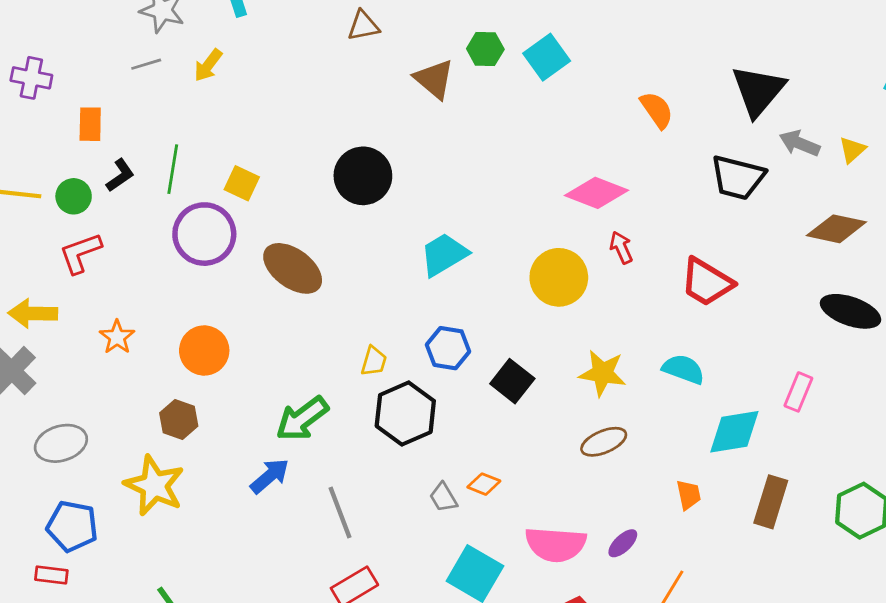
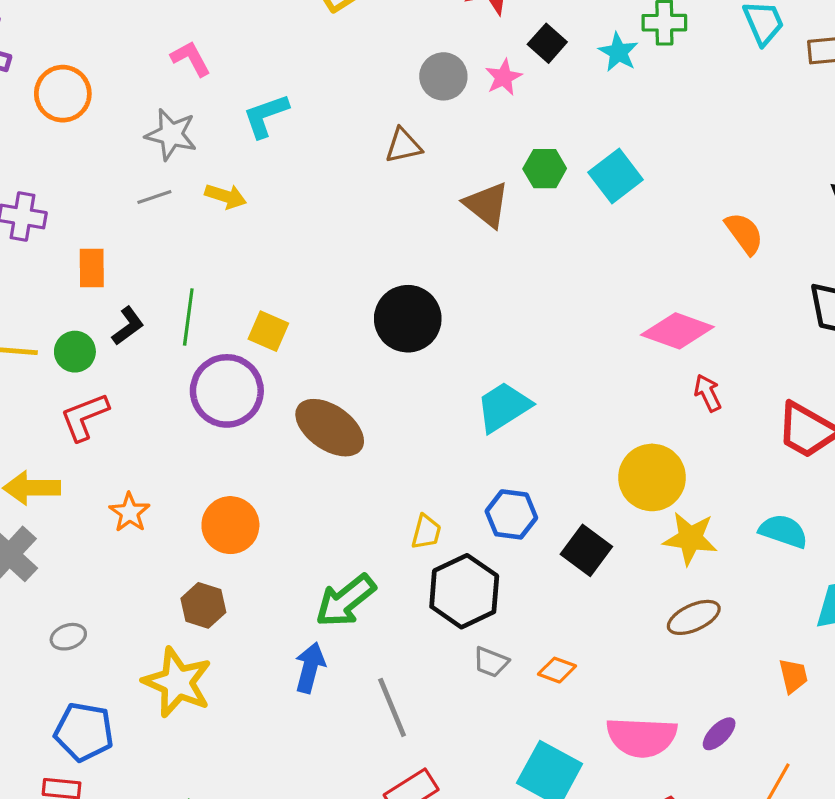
yellow arrow: (208, 65) -> (226, 196), turned -108
yellow circle: (559, 277) -> (652, 477), moved
gray ellipse: (61, 443) -> (68, 637), size x0.6
blue arrow: (270, 476) -> (310, 668), turned -33
gray trapezoid: (443, 497) -> (491, 662), moved, turned -36

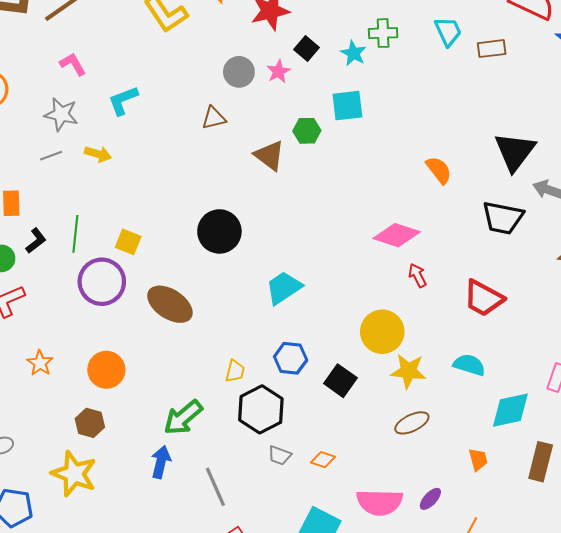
cyan square: (616, 176) -> (347, 106), moved, turned 32

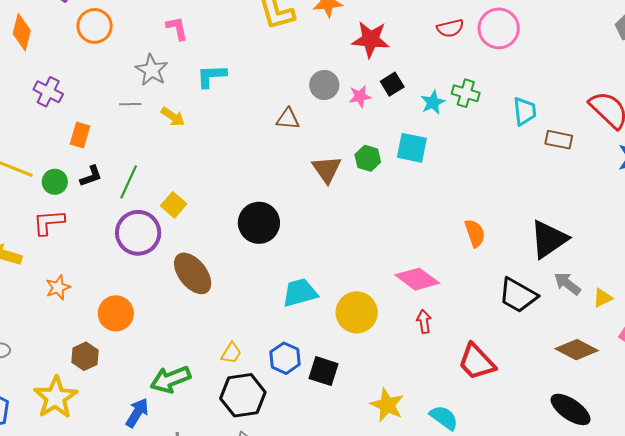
yellow circle: (382, 332) -> (357, 312), moved
black square: (340, 381) -> (323, 371), moved, turned -36

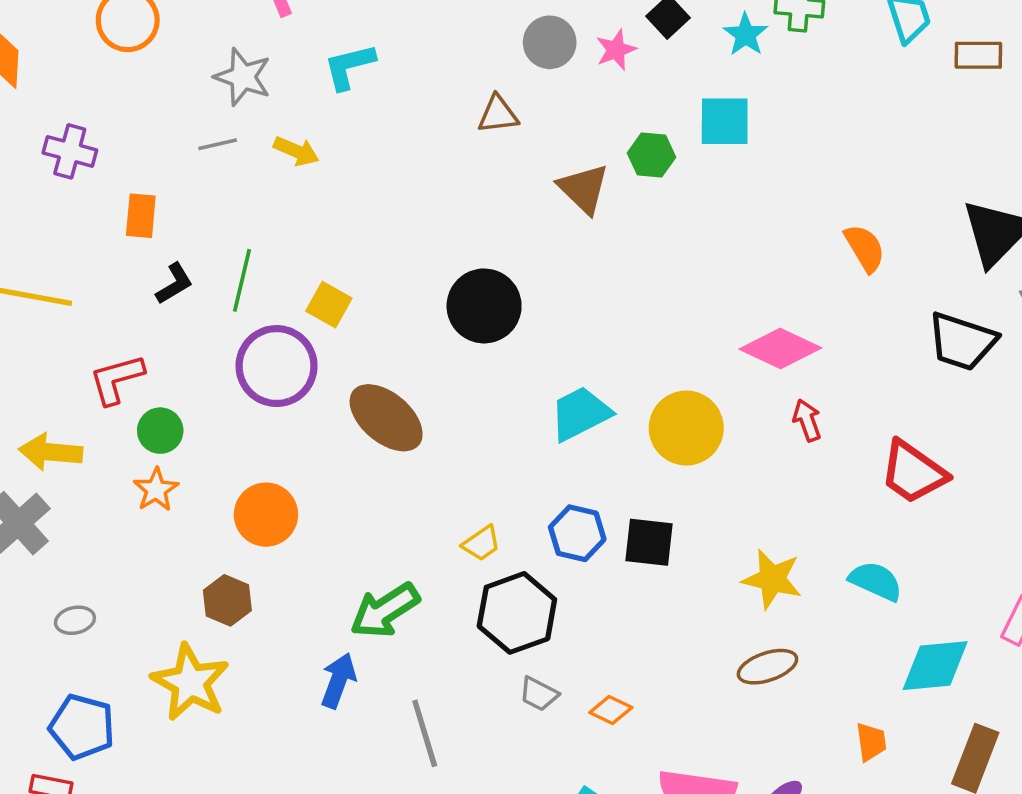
green circle: (55, 182) -> (160, 431), moved
yellow trapezoid: (231, 353) -> (481, 543), turned 35

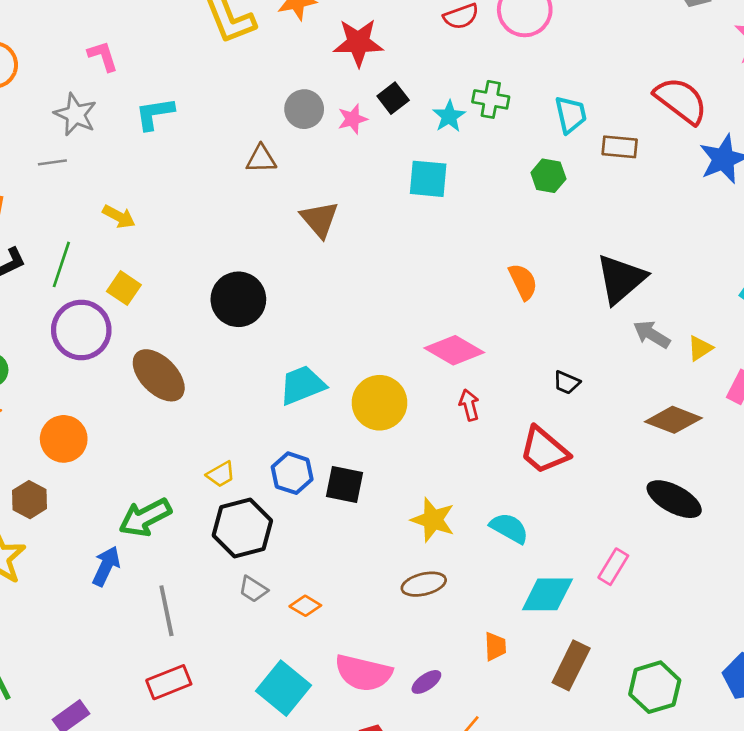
yellow arrow: (296, 151) -> (119, 217), moved
green hexagon: (651, 155) -> (548, 176), moved
black trapezoid: (962, 341) -> (567, 382), moved, size x0.5

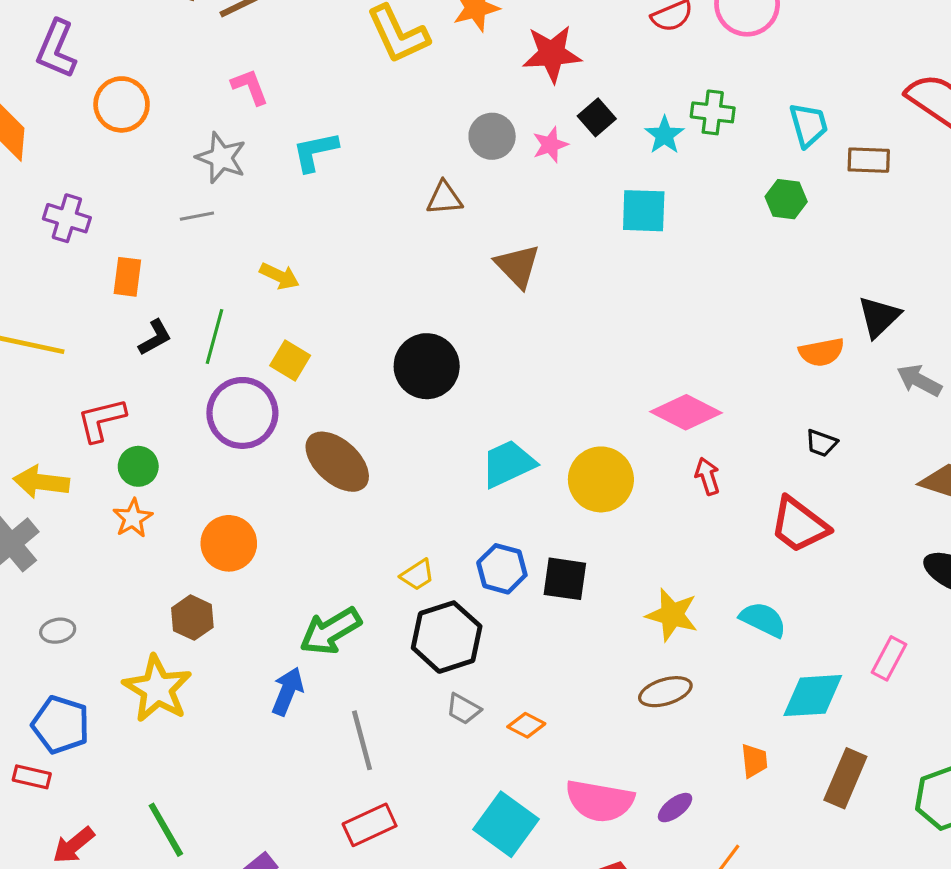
black triangle: (621, 279) -> (879, 317), size x0.7
orange semicircle: (523, 282) -> (822, 352), moved, turned 108

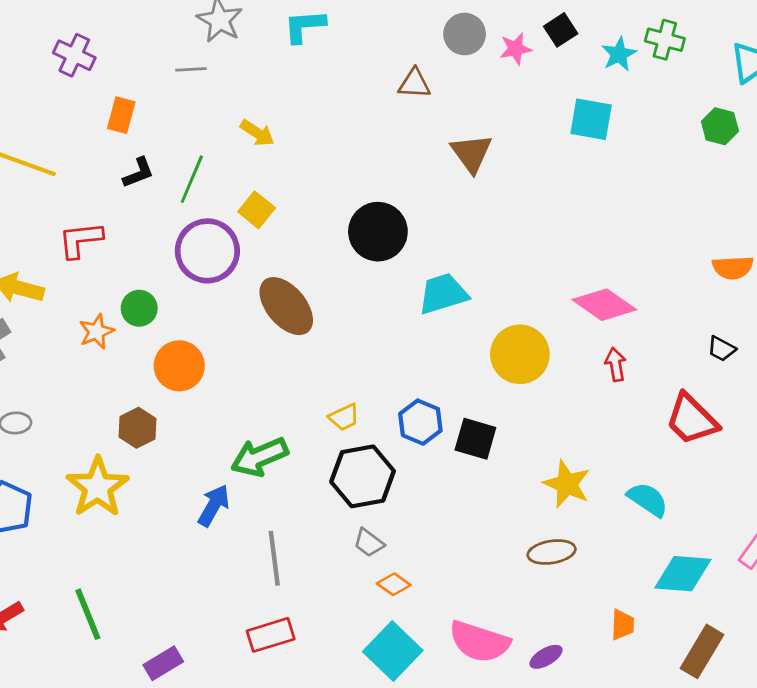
cyan trapezoid: (508, 464) -> (443, 294), moved
green circle: (138, 466) -> (139, 308), moved
orange diamond: (526, 725) -> (394, 584), moved

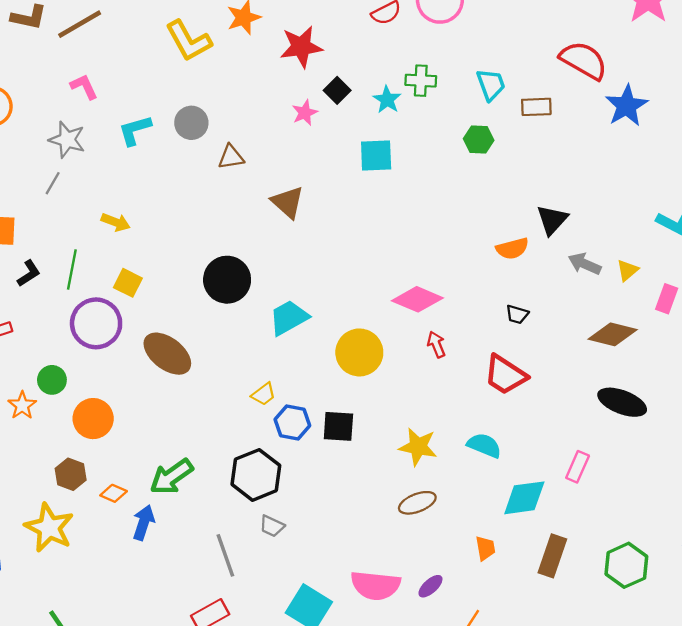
gray circle: (465, 34) -> (191, 123), moved
gray line: (191, 69) -> (53, 183), turned -45
yellow trapezoid: (344, 417) -> (264, 394), moved
gray line: (274, 558) -> (225, 555), moved
orange diamond: (394, 584) -> (114, 493), moved

